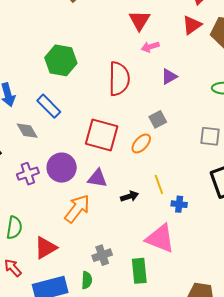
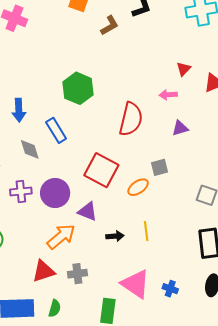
red triangle: (139, 20) -> (184, 69), moved, size x0.7
blue cross: (179, 204) -> (170, 289), moved
red triangle: (46, 248) -> (43, 271), moved
gray cross: (102, 255) -> (77, 274), moved

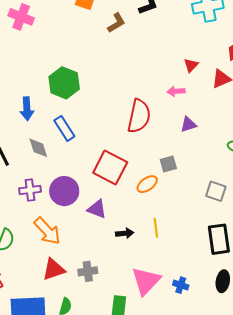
green hexagon: (78, 88) -> (64, 83), moved
orange arrow: (61, 237) -> (47, 231), moved, turned 88
pink triangle: (136, 284) -> (146, 281), turned 40

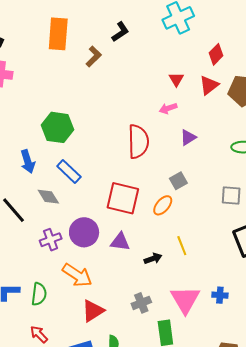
gray cross: (88, 271) -> (141, 303), moved

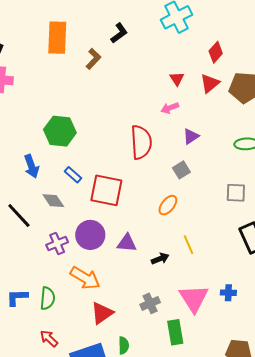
blue rectangle: (69, 171) -> (73, 175), size x0.7
gray square: (178, 181) -> (181, 170), moved
red square: (123, 198) -> (106, 190), moved

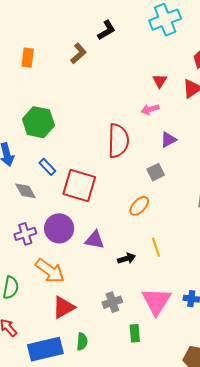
orange rectangle: (57, 38) -> (28, 58), moved, size x0.6
green rectangle: (175, 332) -> (135, 333), size x0.7

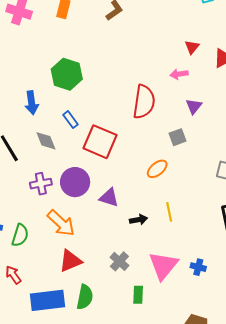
purple triangle: (168, 140) -> (194, 106), turned -30
gray cross: (112, 302) -> (119, 261), turned -36
green semicircle: (82, 342) -> (85, 297), size x1.4

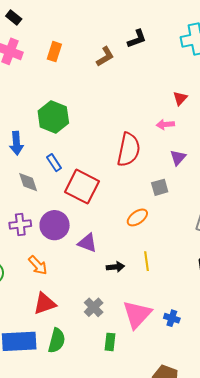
orange arrow: (61, 223) -> (38, 265), size x0.7

